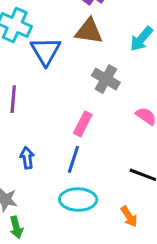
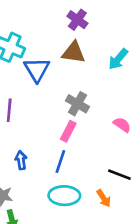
gray cross: (106, 79) -> (77, 104), moved
orange arrow: (129, 217) -> (104, 198), moved

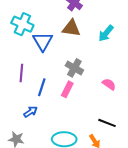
blue arrow: (21, 160) -> (31, 112), turned 64
blue line: (60, 161) -> (42, 87), moved

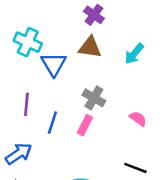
blue arrow: (31, 112) -> (19, 154), moved, size x1.5

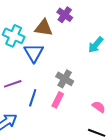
brown triangle: (90, 47) -> (44, 28), moved
purple line: (26, 104) -> (13, 84), turned 66
pink semicircle: (138, 119) -> (99, 107), moved

